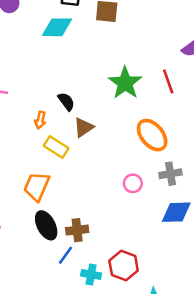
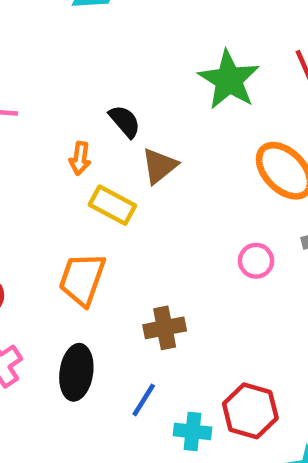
black ellipse: (46, 225) -> (76, 372), moved, turned 40
brown cross: (77, 230) -> (165, 328), moved

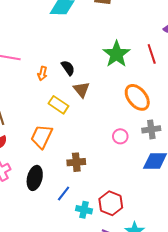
orange arrow: (80, 158) -> (42, 74), moved
brown triangle: (159, 166) -> (81, 89), turned -36

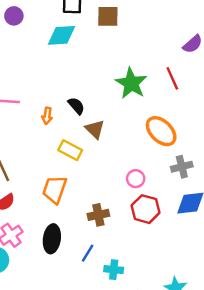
pink circle: (120, 136) -> (136, 179), moved
red hexagon: (111, 203) -> (146, 209), moved

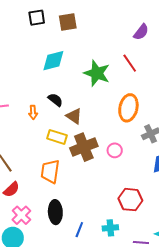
cyan diamond: (62, 35) -> (53, 61), moved
orange ellipse: (161, 131) -> (128, 108), turned 68
red hexagon: (146, 209) -> (130, 200), moved
brown cross: (98, 215) -> (84, 147), moved, size x1.5
blue line: (88, 253) -> (79, 230), moved

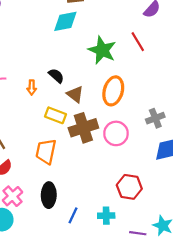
cyan diamond: (53, 61) -> (65, 21), moved
orange ellipse: (128, 108) -> (113, 91), moved
pink circle: (115, 150) -> (116, 133), size x1.5

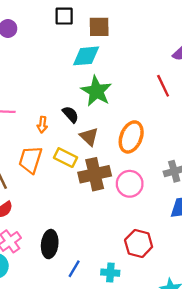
green star: (102, 50) -> (96, 91), moved
orange trapezoid: (46, 151) -> (30, 160), moved

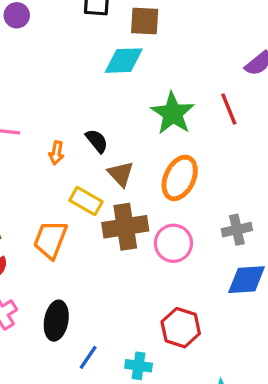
green star: (96, 91) -> (173, 113), moved
orange trapezoid: (30, 160) -> (50, 240), moved

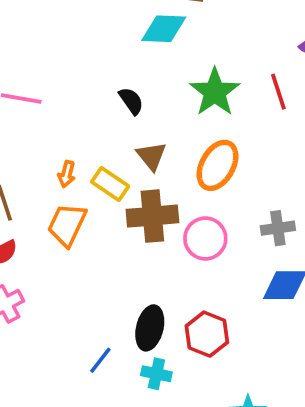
black semicircle: (97, 141) -> (131, 101), moved
orange arrow: (56, 153) -> (67, 174), moved
black ellipse: (56, 321) -> (150, 328), moved

